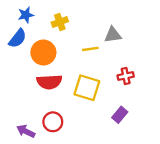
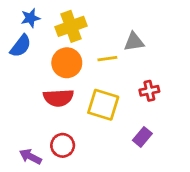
yellow cross: (60, 22) -> (71, 26), size x1.5
orange circle: (43, 52) -> (67, 63), moved

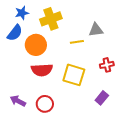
orange circle: (67, 63) -> (36, 45), moved
purple arrow: (30, 157) -> (18, 101), moved

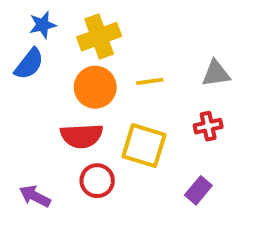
gray triangle: (96, 30) -> (216, 74), moved
orange circle: (36, 45) -> (95, 87), moved
red circle: (45, 104) -> (97, 181), moved

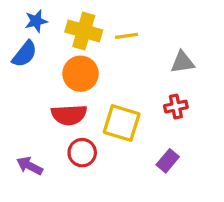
yellow cross: (99, 37) -> (84, 31), turned 36
yellow line: (150, 81) -> (127, 36), moved

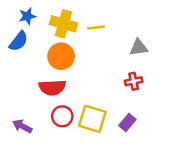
yellow square: (122, 123) -> (92, 119), moved

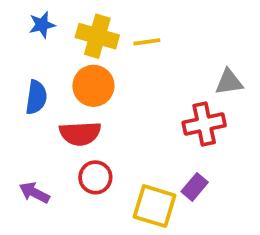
blue semicircle: (19, 41) -> (36, 97), moved, turned -30
gray triangle: (139, 47) -> (229, 82), moved
red cross: (134, 81) -> (204, 124), size x1.5
yellow square: (92, 119) -> (155, 206), moved

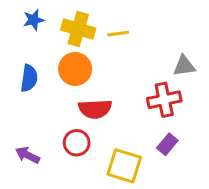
red semicircle: (80, 134) -> (95, 109), moved
purple rectangle: (195, 187) -> (167, 144), moved

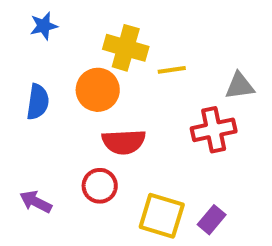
yellow cross: (78, 29) -> (126, 48), moved
yellow line: (118, 34) -> (172, 70), moved
purple rectangle: (167, 144) -> (212, 220), moved

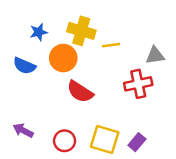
blue star: (44, 26) -> (39, 32), moved
blue semicircle: (38, 102) -> (24, 66), turned 105
red semicircle: (124, 142) -> (80, 92), turned 36
red circle: (100, 186) -> (65, 141), moved

